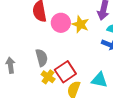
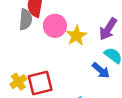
gray semicircle: (42, 58) -> (26, 19), moved

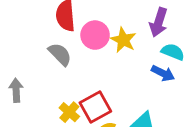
gray semicircle: (26, 19) -> (60, 54), moved, turned -35

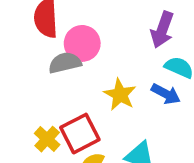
yellow star: (123, 40) -> (120, 95), moved
gray semicircle: (60, 54) -> (65, 63), moved, turned -60

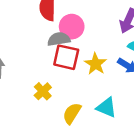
red square: (80, 134) -> (66, 57), moved, turned 36

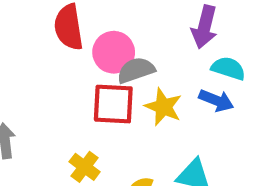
gray semicircle: (59, 39) -> (136, 70), moved

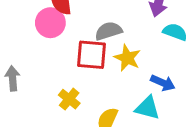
pink circle: (114, 52) -> (50, 23), moved
blue arrow: (216, 100) -> (163, 83), moved

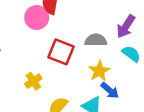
gray semicircle: (109, 31) -> (96, 40), moved
yellow star: (127, 58) -> (99, 71), moved

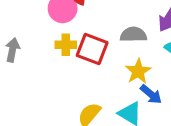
yellow cross: (33, 81) -> (66, 45), moved, turned 35

